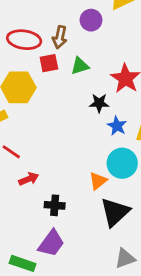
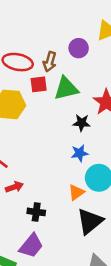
green triangle: (80, 66) -> (66, 88), size x1.5
blue star: (117, 126) -> (80, 153), moved, turned 30

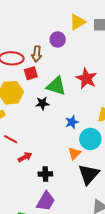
green triangle: (66, 88) -> (56, 86), moved, turned 40
black star: (82, 123) -> (42, 103), moved

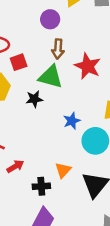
brown arrow: (37, 54) -> (58, 49), moved
orange triangle: (74, 153) -> (63, 170), moved

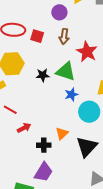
red square: (19, 62) -> (37, 36), moved, turned 32
green triangle: (51, 77) -> (66, 71), moved

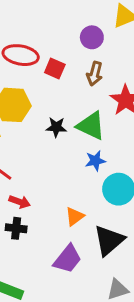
red arrow: (24, 128) -> (20, 202), turned 40
black cross: (44, 145) -> (16, 228), moved
purple trapezoid: (43, 172) -> (68, 259), moved

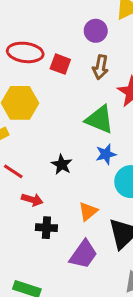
black star: (56, 127) -> (62, 164), moved, turned 30
black cross: (16, 228) -> (46, 228), moved

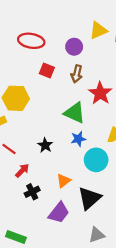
red ellipse: (25, 52) -> (31, 41), moved
red arrow: (32, 200) -> (22, 171), turned -64
black cross: (46, 228) -> (32, 192), turned -32

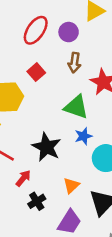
red ellipse: (31, 41) -> (36, 30), moved, turned -60
red square: (47, 70) -> (36, 72), moved, turned 32
black star: (45, 145) -> (46, 147), size x1.6

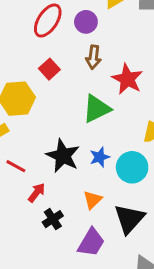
green triangle: (76, 107) -> (97, 109), turned -44
blue star: (83, 136) -> (100, 157), moved

